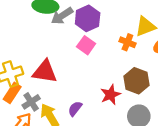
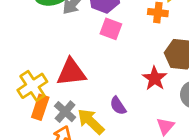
purple semicircle: (75, 109) -> (118, 106), turned -56

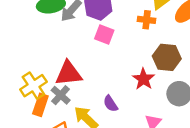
gray cross: (65, 112) -> (61, 95), moved

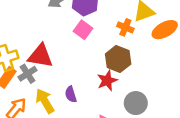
brown hexagon: (167, 57) -> (118, 59), moved

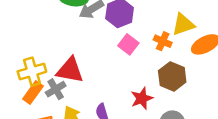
pink square: (83, 30) -> (128, 44), moved
brown hexagon: (118, 59) -> (172, 76), moved

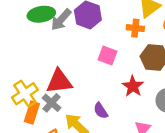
pink square: (128, 44) -> (107, 56), moved

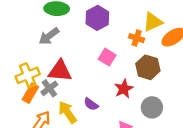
gray arrow: (61, 20) -> (49, 36), moved
purple semicircle: (101, 111) -> (91, 104), turned -32

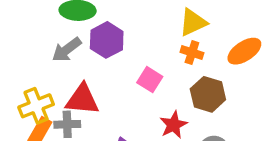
purple hexagon: (97, 18) -> (107, 40), moved
yellow triangle: (153, 22) -> (193, 22), moved
gray cross: (49, 88) -> (67, 124), turned 35

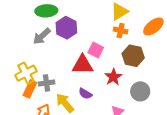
red triangle: (82, 99) -> (83, 65), moved

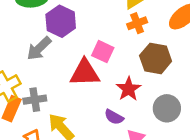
orange cross: (121, 30) -> (137, 23), turned -32
gray arrow: (42, 36) -> (39, 48), moved
purple semicircle: (85, 94) -> (114, 117), moved

